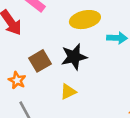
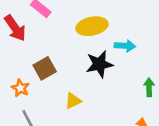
black star: (74, 57) -> (99, 64), moved

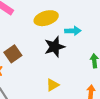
yellow triangle: (73, 101) -> (53, 85), moved

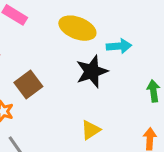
yellow ellipse: (46, 18) -> (77, 28), turned 40

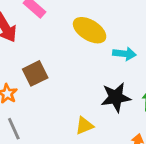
black star: (92, 71) -> (116, 97), moved

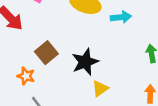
black star: (116, 97) -> (85, 62), moved

